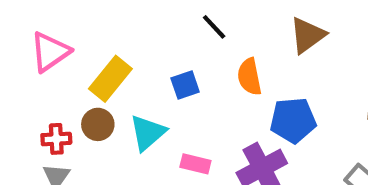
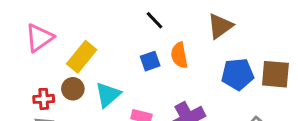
blue square: (185, 85) -> (150, 61), moved
blue pentagon: (293, 120) -> (238, 74), moved

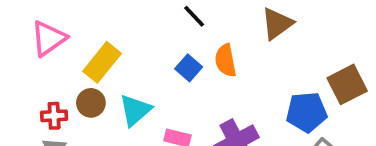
blue square: (150, 61) -> (189, 68), turned -30
blue pentagon: (238, 74) -> (307, 112), moved
brown square: (275, 74) -> (347, 84), turned -32

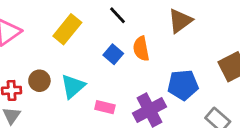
yellow rectangle: (102, 62) -> (67, 29), moved
blue pentagon: (307, 112) -> (183, 85), moved

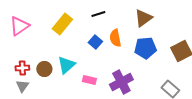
black line: (117, 15) -> (98, 14), turned -64
brown circle: (39, 81) -> (44, 69), moved
blue pentagon: (183, 85) -> (145, 48), moved

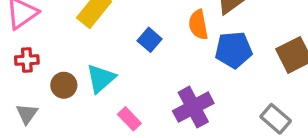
orange semicircle: (115, 38) -> (198, 25), moved
red cross: (22, 68) -> (27, 60), moved
pink rectangle: (89, 80) -> (129, 119), moved, turned 32

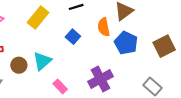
blue pentagon: (234, 50) -> (126, 43), turned 30

